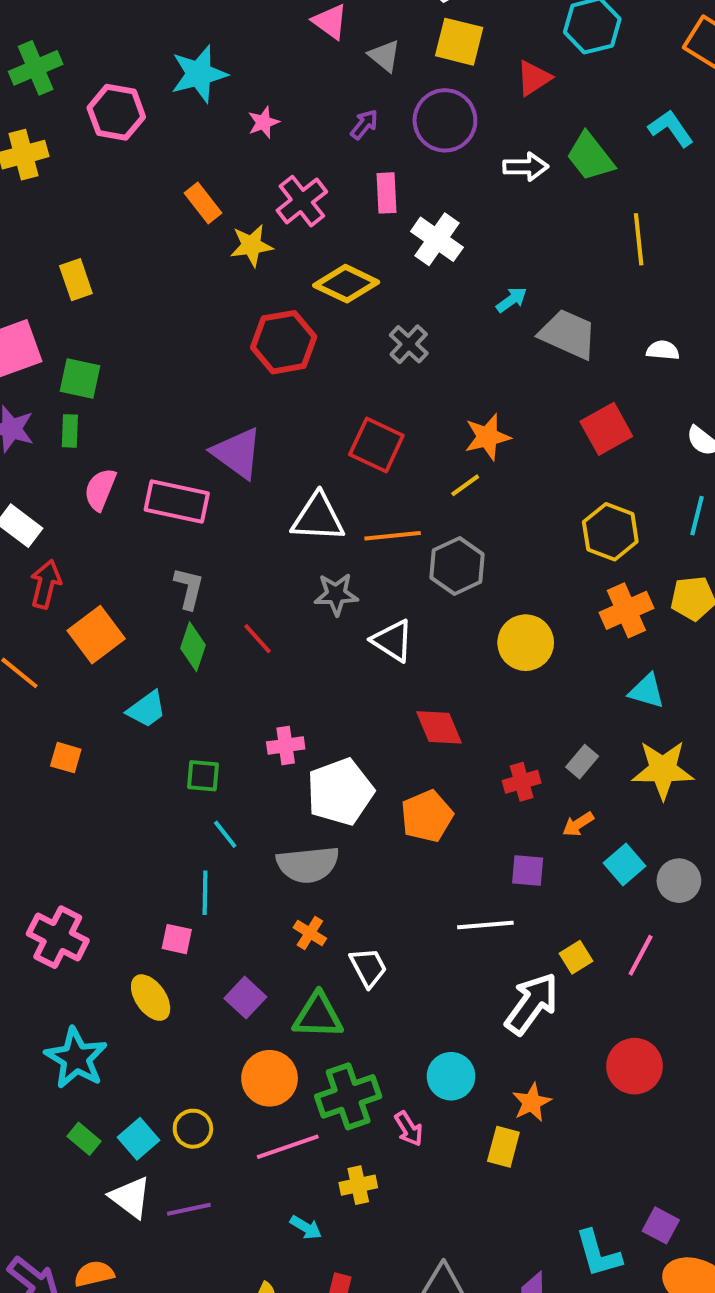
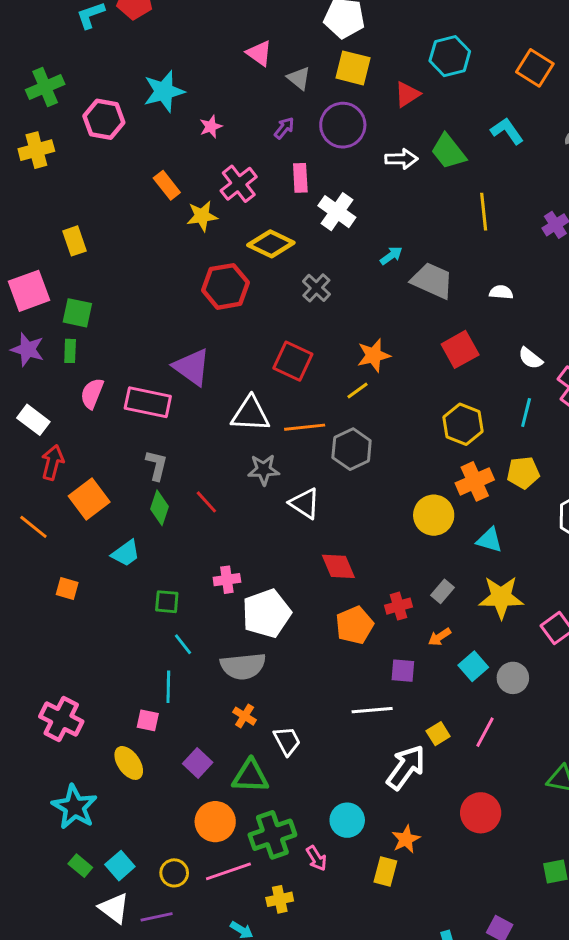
yellow circle: (526, 643) -> (434, 515), moved
orange pentagon: (427, 816) -> (355, 625), moved
yellow circle: (193, 1129) -> (174, 873), moved

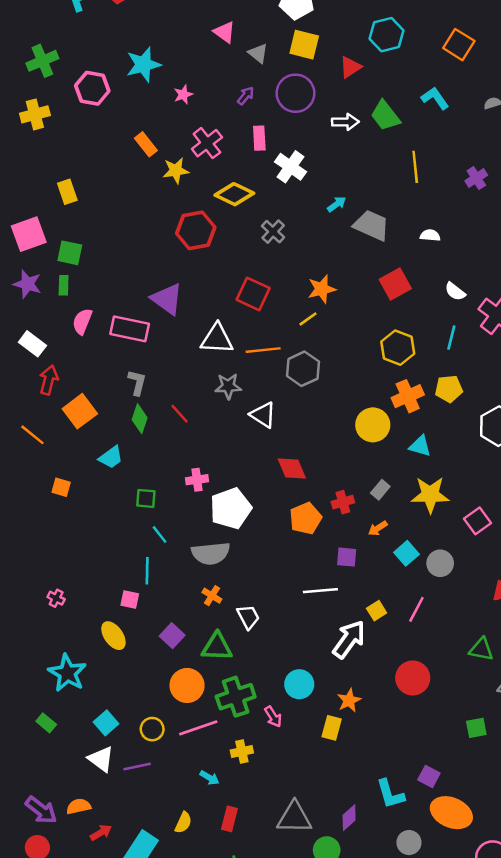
pink cross: (61, 719) -> (56, 598), size x0.5
green rectangle: (80, 866) -> (46, 723), moved

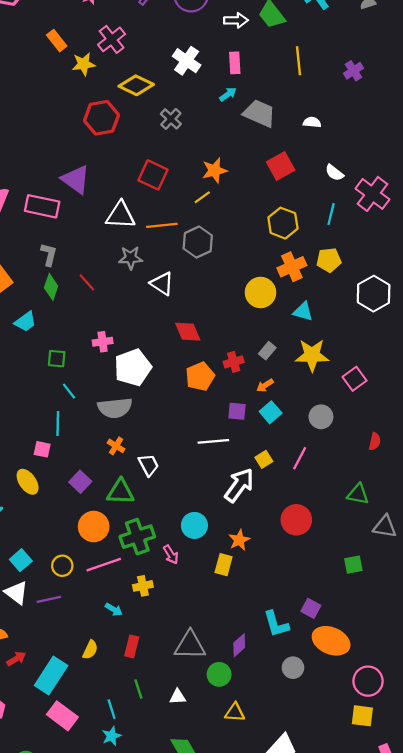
pink rectangle: (259, 138) -> (235, 63), moved
cyan square: (406, 553) -> (271, 412), moved

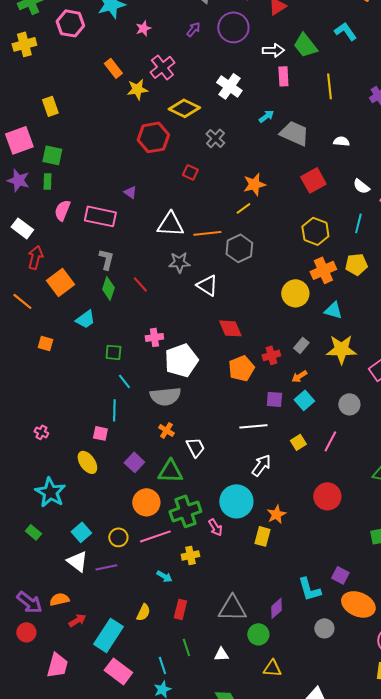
pink rectangle: (235, 63) -> (283, 76), moved
red square: (153, 175) -> (190, 172), moved, size x0.6
purple triangle: (76, 179) -> (130, 192), size x0.5
white arrow: (239, 485) -> (261, 465), moved, size x0.7
cyan circle: (194, 525) -> (236, 501), size x1.4

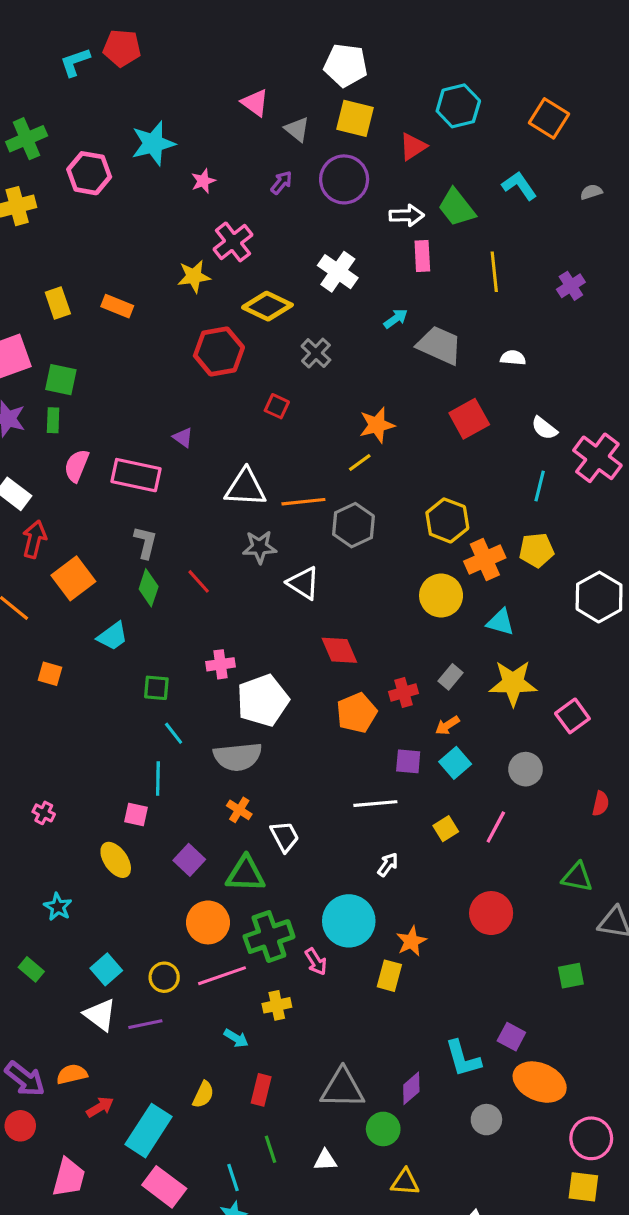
orange rectangle: (113, 68) -> (117, 306), moved, turned -30
yellow hexagon: (315, 231) -> (447, 520), moved
white arrow: (261, 465) -> (388, 865), size x0.7
cyan star: (50, 492) -> (58, 907), size x0.6

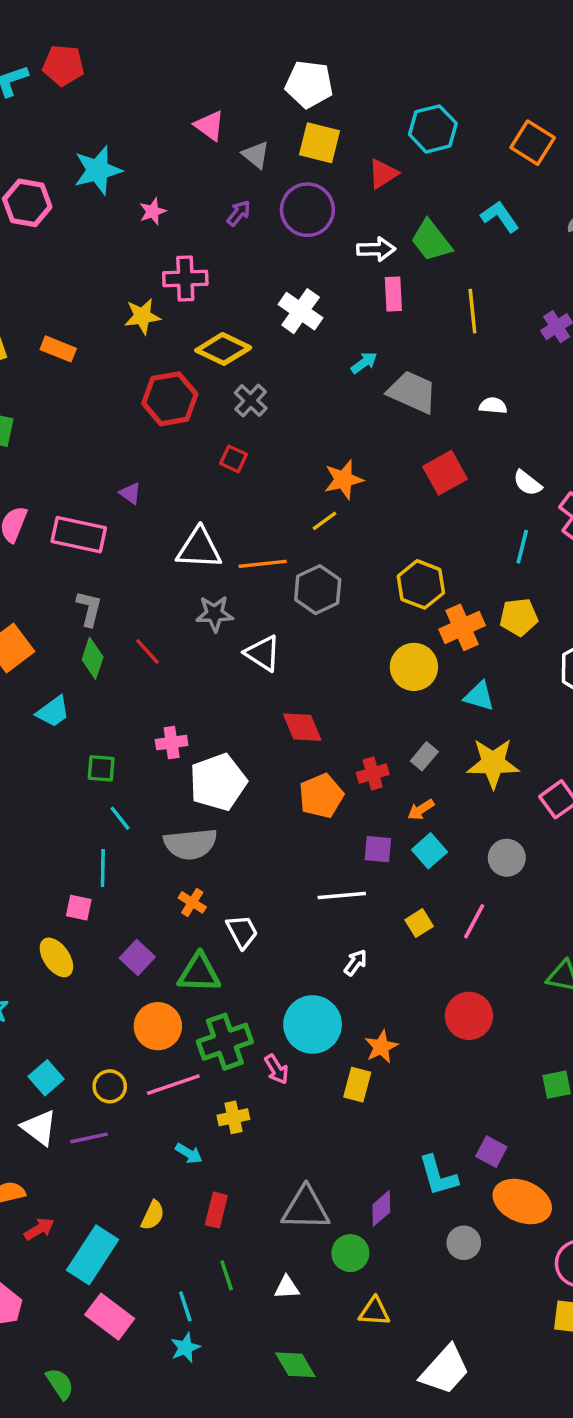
pink cross: (233, 242) -> (185, 278), turned 36
gray cross: (316, 353) -> (251, 401), moved

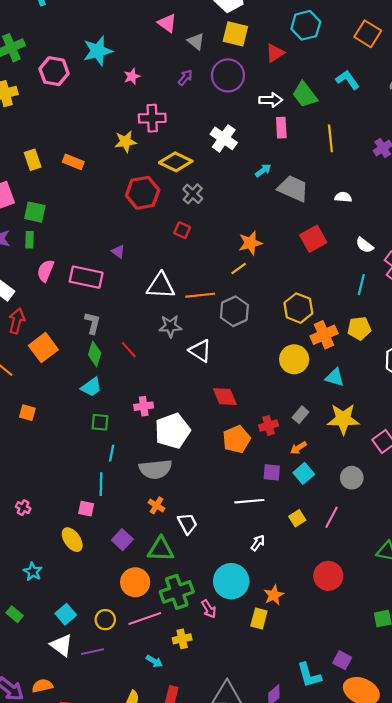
cyan trapezoid: (53, 712) -> (91, 387), moved
cyan line: (120, 818) -> (112, 453), turned 49

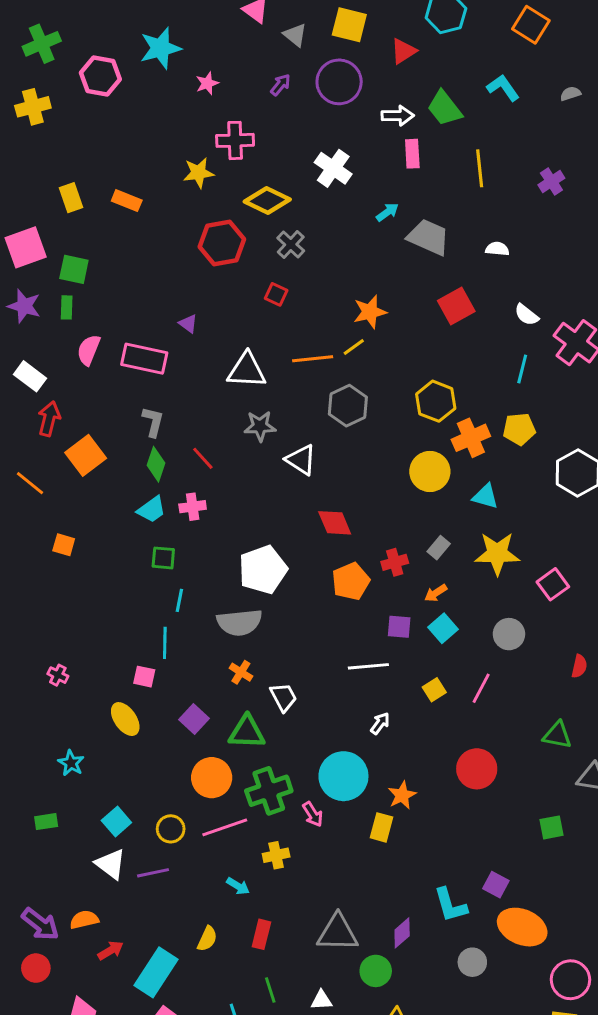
orange line: (200, 295) -> (313, 359), moved
pink cross: (144, 406) -> (193, 507), moved
green rectangle: (15, 614) -> (46, 822), turned -49

